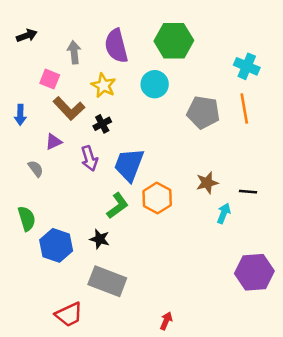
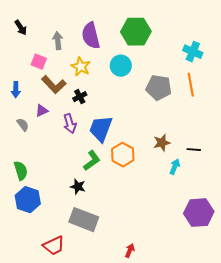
black arrow: (27, 36) -> (21, 28), turned 77
gray semicircle: (36, 169) -> (23, 125), moved
blue hexagon: (56, 245) -> (28, 200), moved

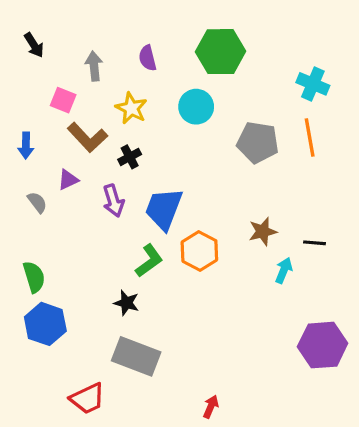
purple semicircle: (91, 36) -> (147, 58), size x0.6

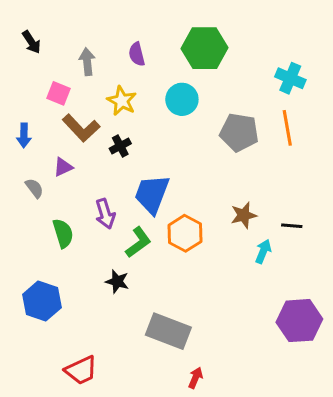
purple arrow: (113, 201) -> (105, 214), moved
green semicircle: (34, 277) -> (63, 233), moved
gray rectangle: (136, 356) -> (168, 331), moved

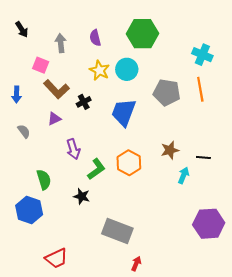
yellow star: (122, 101) -> (99, 70), moved
purple triangle: (63, 167) -> (54, 119), moved
blue trapezoid: (152, 194) -> (124, 112), moved
green semicircle: (63, 233) -> (44, 180), moved

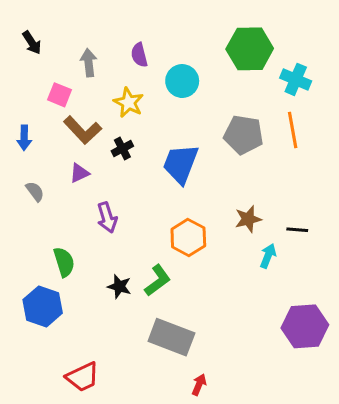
green hexagon: (143, 34) -> (250, 49), moved
cyan circle: (127, 69) -> (182, 81), moved
yellow star: (99, 70) -> (128, 102), moved
green L-shape: (96, 169) -> (158, 280), moved

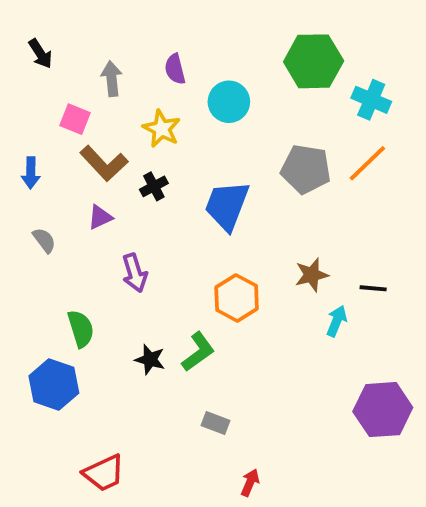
orange line: (293, 130) -> (367, 163), turned 56
gray rectangle: (171, 337) -> (215, 423), size x0.5

